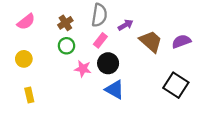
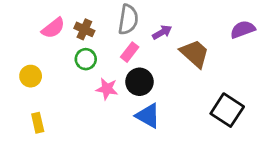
pink semicircle: (26, 22) -> (53, 28), moved
brown cross: (65, 23) -> (84, 29), turned -32
purple semicircle: (181, 41) -> (243, 29), moved

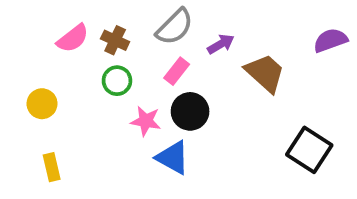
gray semicircle: (128, 20) -> (175, 27), turned 36
blue triangle: (148, 116) -> (173, 158), moved

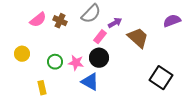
pink rectangle: (177, 71) -> (100, 37), moved
green circle: (117, 81) -> (55, 62), moved
yellow rectangle: (52, 167) -> (42, 88), moved

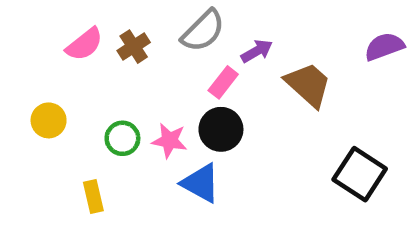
brown cross: (60, 21) -> (134, 47), turned 32

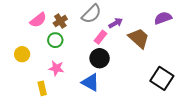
purple semicircle: (384, 47) -> (163, 18), moved
green circle: (122, 138) -> (55, 40), moved
pink star: (169, 141) -> (56, 68), moved

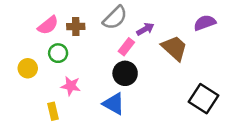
brown cross: (60, 21) -> (76, 27), turned 32
green circle: (55, 40) -> (58, 53), moved

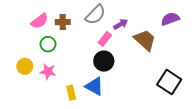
yellow circle: (28, 68) -> (25, 66), moved
pink star: (71, 86) -> (48, 72), moved
yellow rectangle: (53, 111) -> (71, 93), moved

